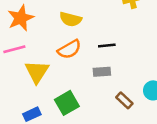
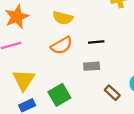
yellow triangle: (37, 72) -> (24, 80), moved

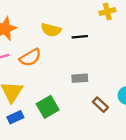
black line: (96, 42) -> (80, 37), moved
orange semicircle: (62, 45) -> (30, 57), moved

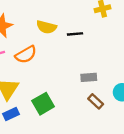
gray rectangle: (80, 78) -> (89, 77), moved

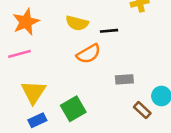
orange semicircle: (26, 55) -> (89, 54), moved
brown rectangle: (96, 101) -> (142, 110), moved

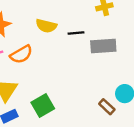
orange semicircle: (89, 54) -> (21, 54), moved
gray rectangle: (124, 79) -> (103, 46), moved, size x1.5

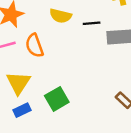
orange semicircle: (21, 54) -> (34, 46), turned 100

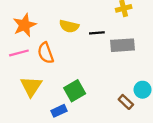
green square: (57, 99) -> (75, 91), moved
blue rectangle: (22, 110) -> (59, 111), moved

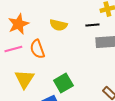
black line: (97, 33) -> (92, 25), moved

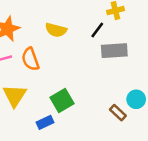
black line: (92, 25) -> (97, 30), turned -48

